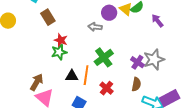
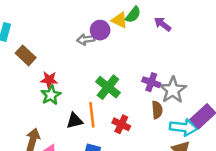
gray arrow: (95, 27) -> (86, 39), moved
gray star: (154, 60) -> (173, 90), moved

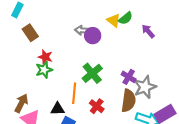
purple circle: (100, 30) -> (93, 36), moved
brown semicircle: (157, 110) -> (128, 101), size x1.5
black triangle: (74, 121) -> (58, 109), moved

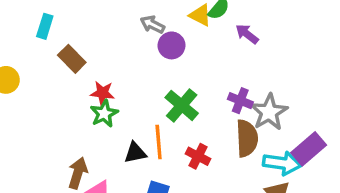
gray arrow: (82, 30) -> (152, 24), moved, turned 32
purple arrow: (148, 31) -> (247, 34), moved
black triangle: (58, 109) -> (135, 153), moved

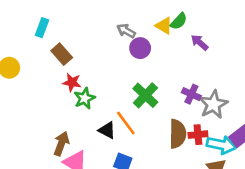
red star: (102, 93) -> (72, 82), moved
brown semicircle: (247, 138) -> (178, 134), moved
orange line: (159, 142) -> (126, 123), turned -35
black triangle: (135, 153) -> (107, 130), turned 36
red cross: (198, 156) -> (198, 135), moved, turned -36

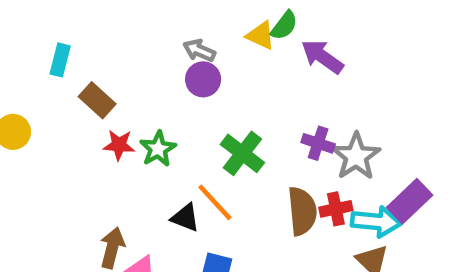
purple arrow: (200, 42) -> (322, 57), size x1.4
purple circle: (140, 48) -> (203, 79), moved
green star: (85, 98) -> (158, 149), moved

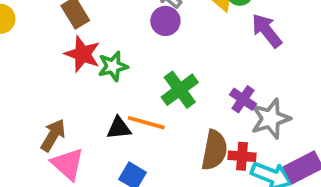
red star: (119, 145) -> (82, 54), size x1.4
orange line: (215, 202) -> (146, 123), turned -48
black triangle: (185, 218) -> (119, 128), turned -44

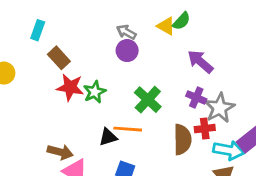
purple arrow: (267, 31) -> (200, 62), moved
brown arrow: (53, 135) -> (60, 152), turned 85
red cross: (242, 156) -> (205, 129), moved

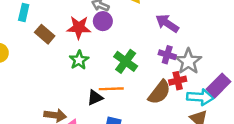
red star: (70, 87) -> (79, 27), moved
brown semicircle: (182, 140) -> (159, 92), turned 45

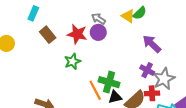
green cross: (126, 61) -> (109, 82), moved, turned -30
orange line: (111, 89) -> (95, 90), turned 54
black triangle: (95, 98) -> (115, 97), moved

